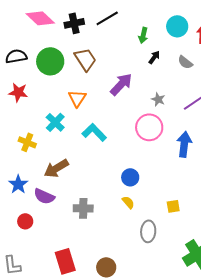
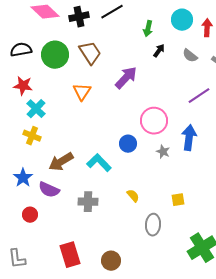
gray star: (158, 99) -> (163, 152), moved
cyan cross: (55, 122) -> (36, 109), moved
cyan L-shape: (94, 132) -> (99, 163), moved
blue circle: (130, 177) -> (128, 144), moved

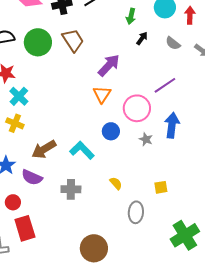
orange triangle: (82, 92) -> (102, 94), moved
purple line: (199, 96) -> (165, 85), moved
red rectangle: (70, 255) -> (25, 228), moved
brown circle: (111, 261) -> (94, 248), size x1.4

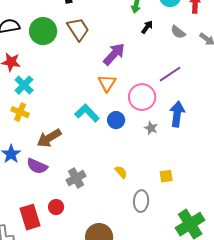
cyan L-shape: (82, 150) -> (87, 113), moved
gray cross: (71, 189) -> (76, 178), turned -30
red circle: (13, 202) -> (56, 207), moved

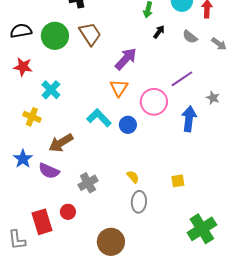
cyan cross: (24, 85) -> (51, 90), moved
gray star: (151, 128) -> (213, 98), moved
gray ellipse: (141, 201) -> (139, 202), moved

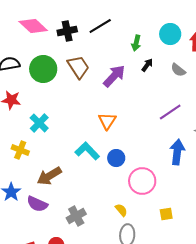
purple arrow: (126, 59) -> (114, 76), moved
pink circle: (154, 102) -> (142, 181), moved

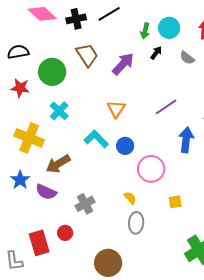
cyan circle: (170, 34) -> (169, 28), moved
green circle: (43, 69) -> (52, 72), moved
purple line: (170, 112) -> (166, 107), moved
cyan cross: (39, 123) -> (59, 111), moved
yellow cross: (20, 150) -> (29, 138), size x1.6

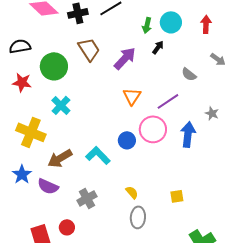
gray semicircle: (187, 58) -> (189, 74), moved
orange triangle: (116, 109) -> (132, 96), moved
cyan L-shape: (96, 139) -> (98, 155), moved
pink circle: (151, 169) -> (153, 129), moved

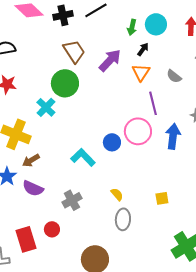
green circle: (54, 66) -> (65, 83), moved
orange triangle: (132, 96) -> (141, 72), moved
purple line: (168, 101) -> (153, 103), turned -70
brown arrow: (60, 158) -> (31, 160), moved, size x0.7

